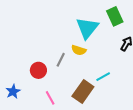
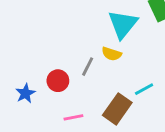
blue star: (13, 91) -> (25, 93), moved
pink line: (50, 98) -> (73, 117), turned -72

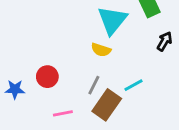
gray line: (88, 67) -> (94, 85), moved
blue star: (25, 93) -> (15, 89), turned 30

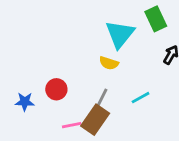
brown rectangle: (107, 105) -> (95, 120), moved

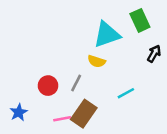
cyan triangle: (120, 34) -> (107, 34), turned 32
gray line: (102, 98) -> (76, 83), moved
blue star: (25, 102) -> (19, 112), moved, turned -30

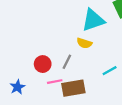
brown rectangle: (84, 114) -> (73, 88), turned 45
pink line: (62, 119) -> (55, 82), moved

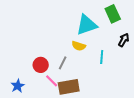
cyan line: (110, 71) -> (102, 57), moved, turned -56
pink line: (55, 82) -> (52, 81), turned 56

